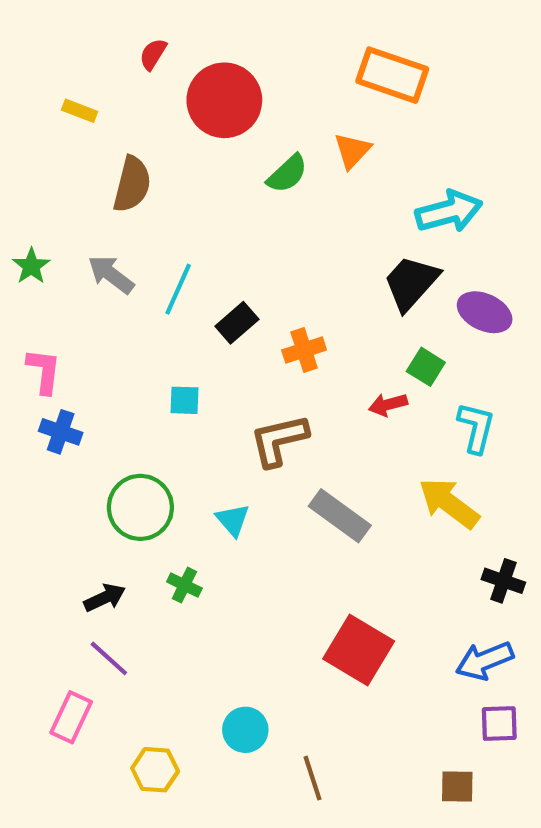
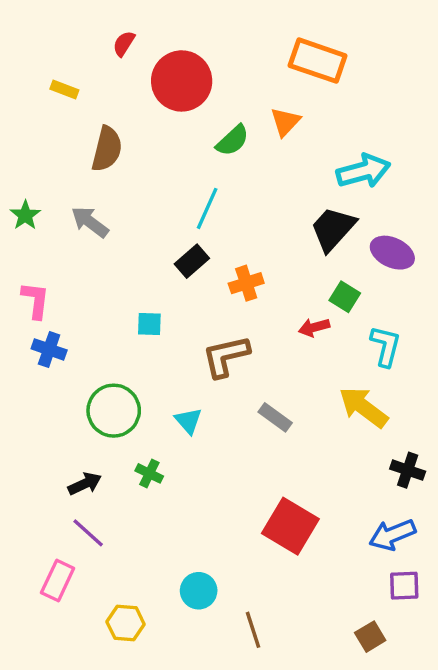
cyan line: (178, 289) -> (207, 208), moved
gray rectangle: (340, 516) -> (275, 417), size x0.7
brown square: (457, 786) -> (370, 637), turned -32

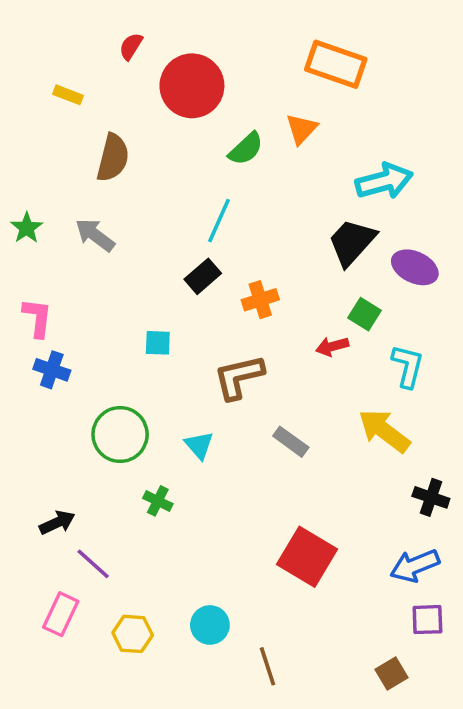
black arrow: (85, 484) -> (57, 523), moved
yellow hexagon: (126, 623) -> (133, 634), moved

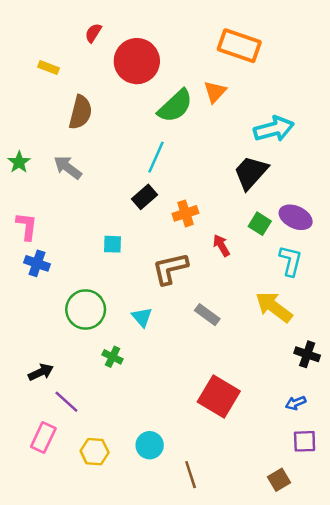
green semicircle: (246, 149) -> (175, 106), size x1.4
purple ellipse: (415, 267) -> (296, 217), moved
red arrow: (332, 346) -> (221, 245), moved, turned 75
blue arrow: (415, 566) -> (296, 403), size x0.6

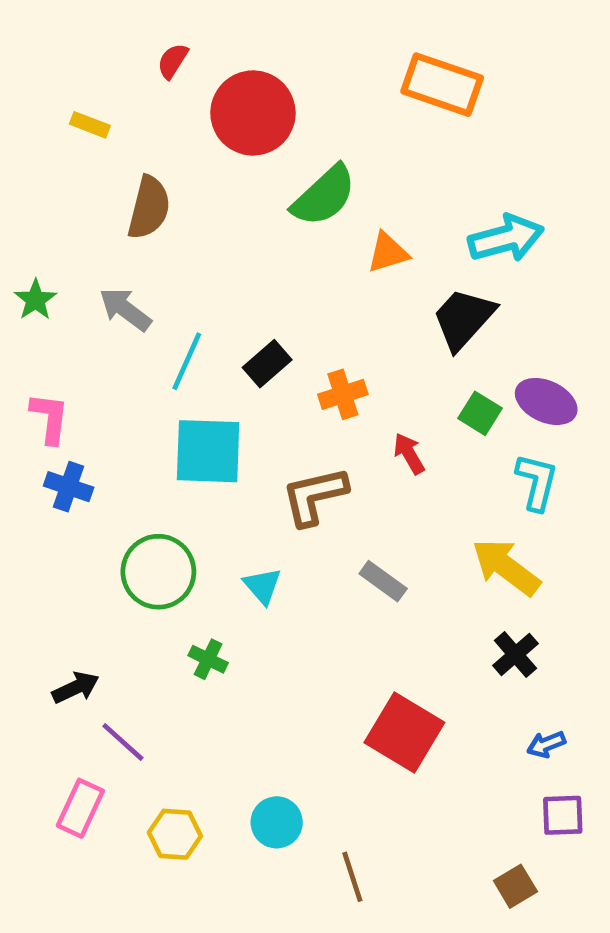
orange triangle: (215, 92) -> (388, 253), moved, turned 30
cyan line: (156, 157) -> (187, 361), moved
cyan square: (113, 244) -> (208, 451), size x2.0
black cross: (307, 354) -> (515, 654), moved, turned 30

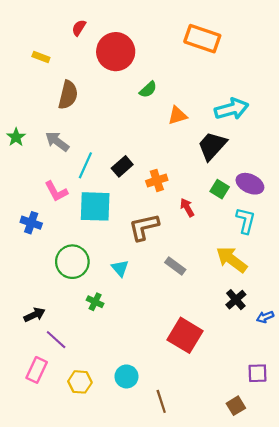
green semicircle: (324, 196) -> (148, 90), size x0.6
pink L-shape: (50, 418) -> (56, 191), moved, turned 145
blue arrow: (546, 744) -> (265, 317), moved

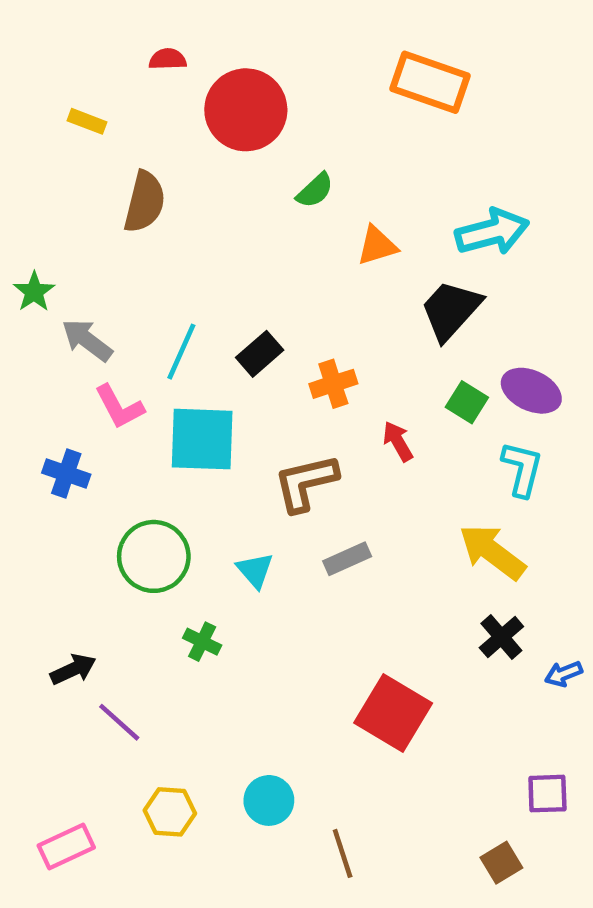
red semicircle: (79, 28) -> (168, 59), turned 56
gray arrow: (57, 141) -> (87, 340), moved
gray rectangle: (175, 266) -> (347, 559), moved, turned -60
pink rectangle: (37, 370) -> (66, 847), moved, turned 40

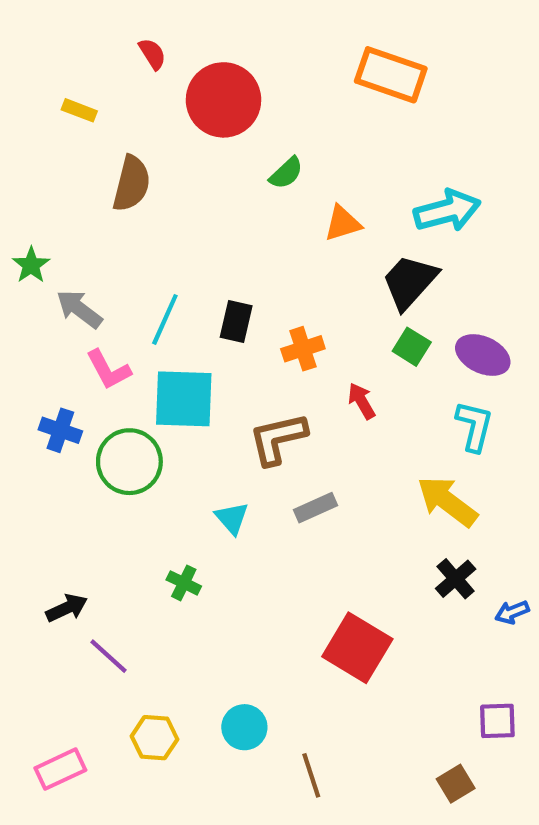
red semicircle: (168, 59) -> (152, 54), turned 60
black rectangle: (260, 354) -> (236, 322), turned -36
green square: (467, 402) -> (412, 347), moved
green circle: (154, 556) -> (129, 462), moved

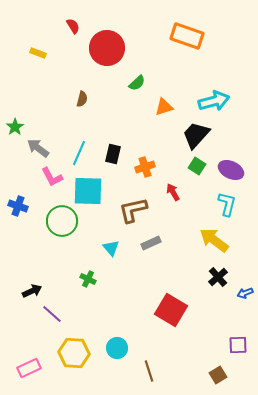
brown semicircle: (131, 184) -> (82, 99), moved, size x0.6
blue cross: (60, 430) -> (18, 206), moved
yellow hexagon: (154, 738) -> (74, 353), size x1.4

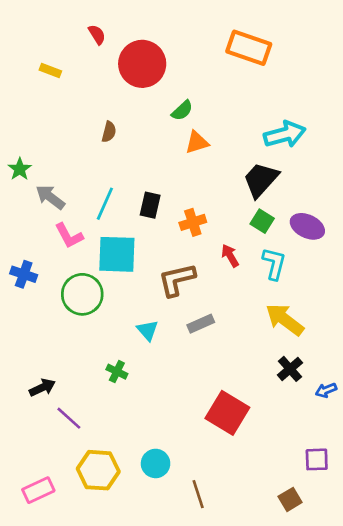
orange triangle: (164, 107) -> (197, 142), moved
cyan L-shape: (227, 204) -> (274, 264), moved

